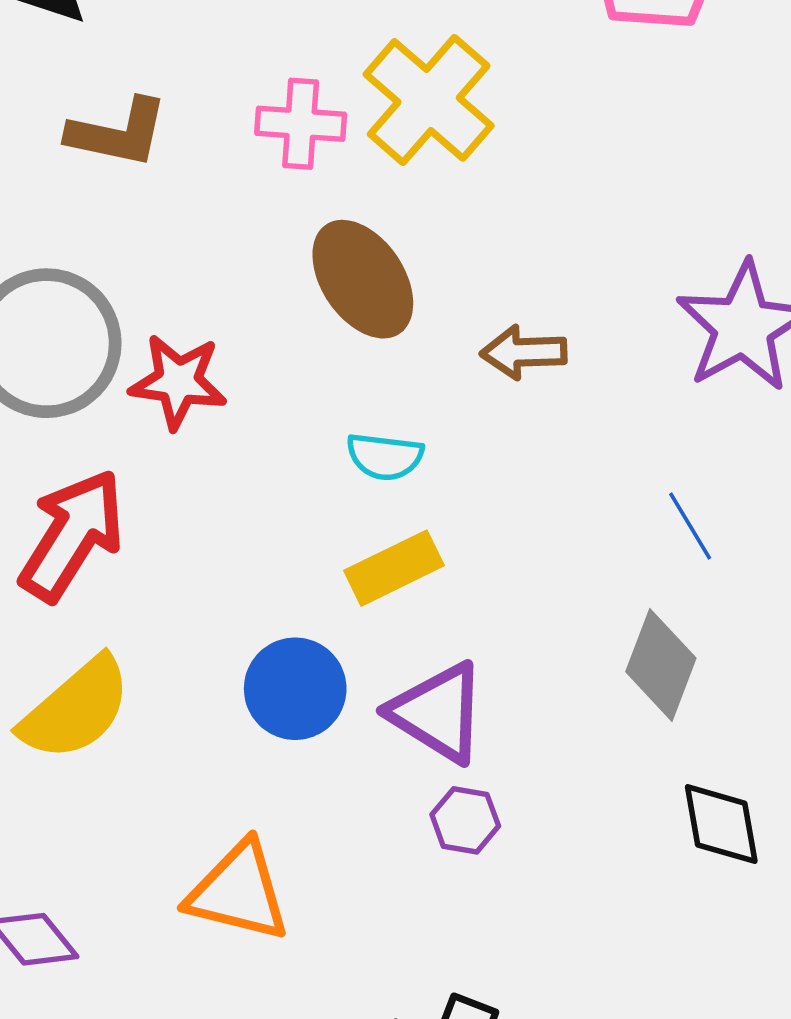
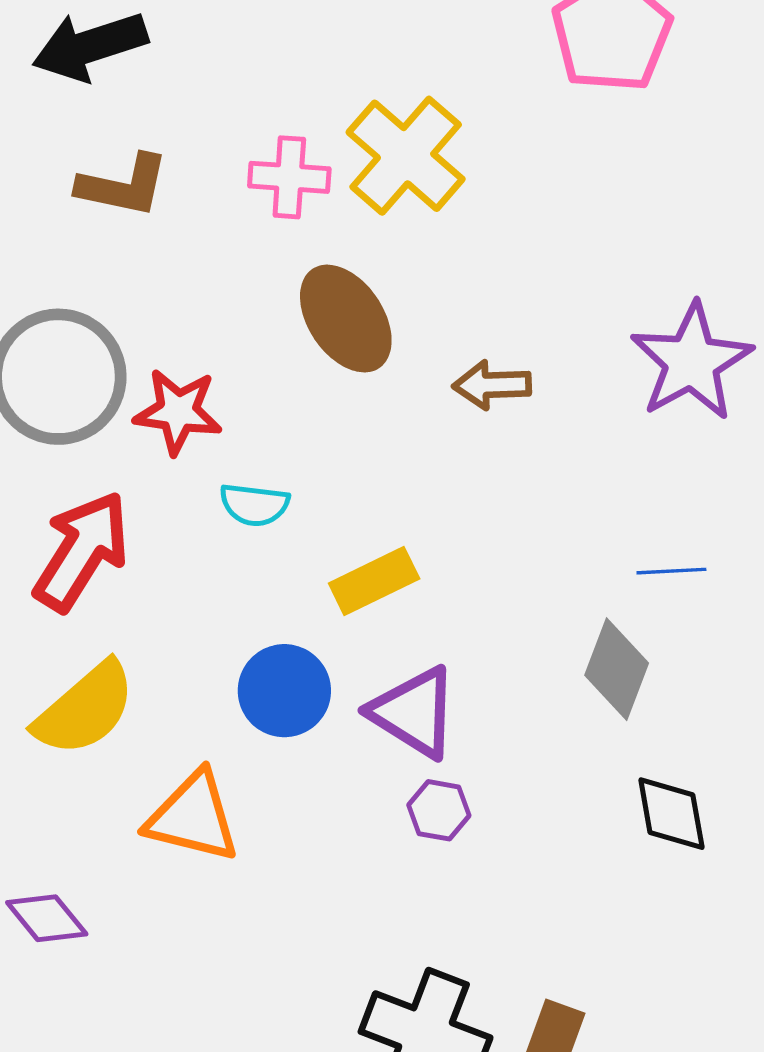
cyan semicircle: (385, 457) -> (254, 505), moved
blue line: (690, 526) -> (671, 571), moved, turned -62
orange triangle: (238, 892) -> (193, 817), moved

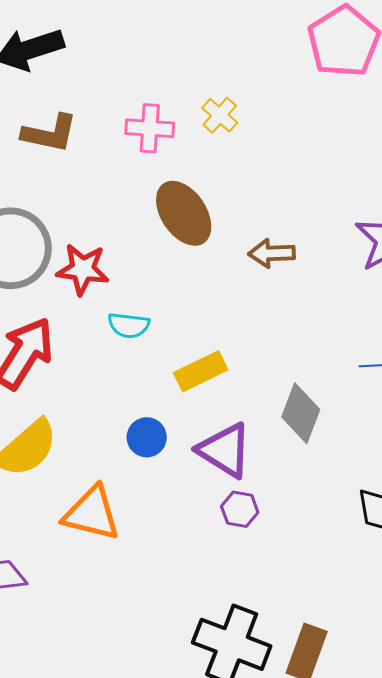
yellow cross: (406, 156) -> (220, 115), size x0.5
gray diamond: (617, 669) -> (301, 413), moved
blue circle: (284, 691) -> (147, 437), size x0.7

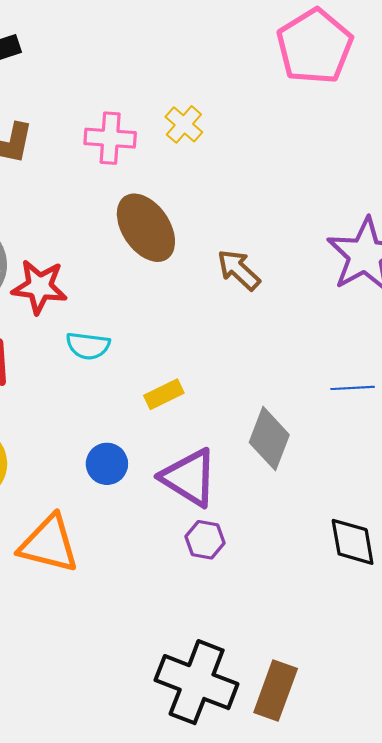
brown arrow: (272, 253) -> (239, 270), turned 45
yellow rectangle: (201, 371) -> (164, 394), size x0.7

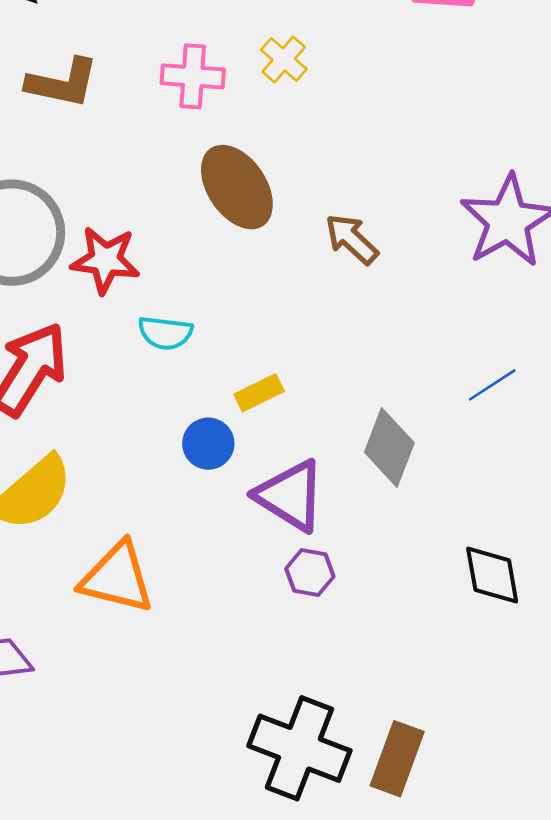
blue line: (353, 388) -> (492, 385), turned -30
blue circle: (107, 464) -> (208, 444), moved

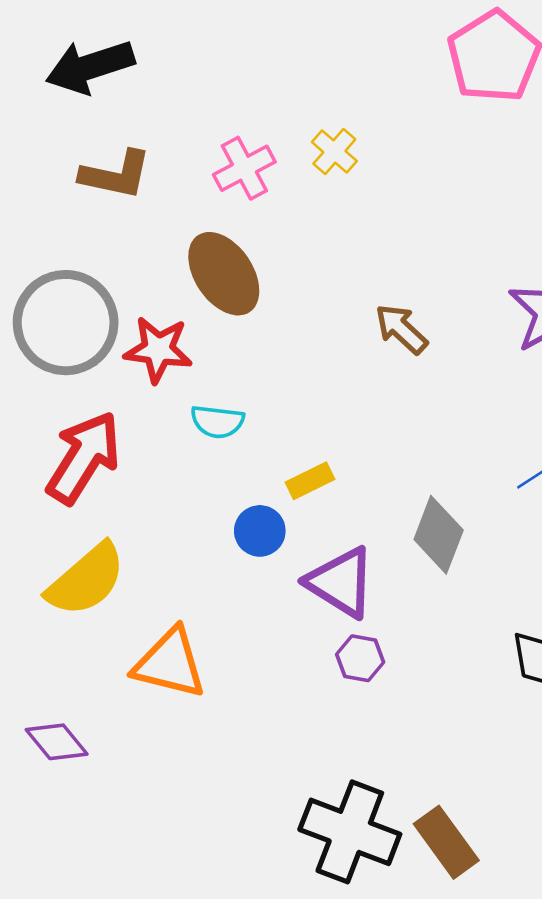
pink cross: (193, 76) -> (244, 168), turned -32
brown ellipse: (237, 187) -> (224, 274), moved
brown rectangle: (397, 759) -> (446, 842), turned -56

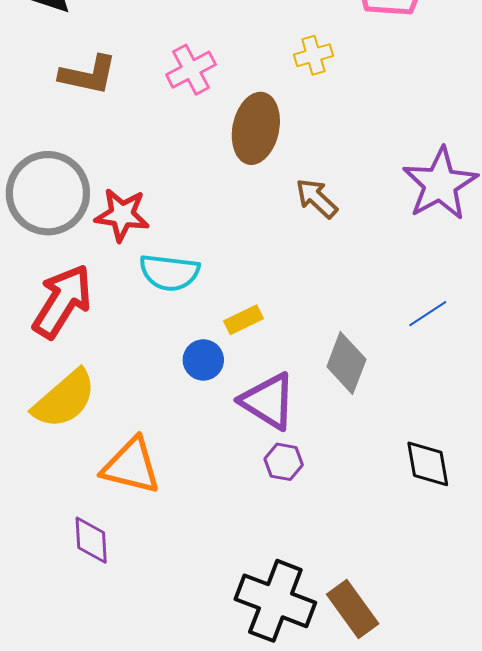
yellow cross: (334, 152) -> (313, 55), moved, turned 33
brown ellipse: (224, 274) -> (256, 128), moved, turned 46
cyan semicircle: (217, 422) -> (169, 272), size x1.4
purple diamond: (57, 742) -> (91, 540), moved, turned 36

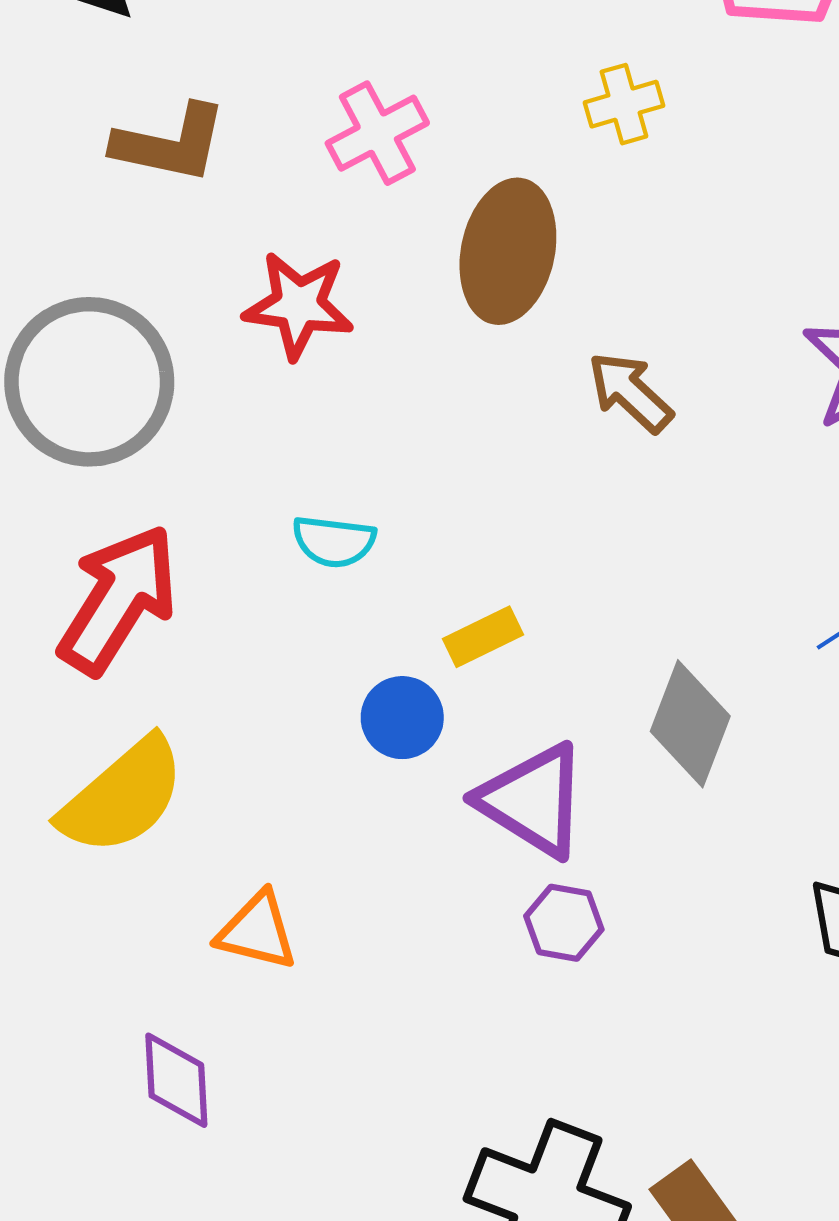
red star: (122, 215) -> (299, 305), moved
cyan semicircle: (169, 272) -> (334, 541), size x0.7
orange triangle: (131, 466) -> (257, 931), size x0.7

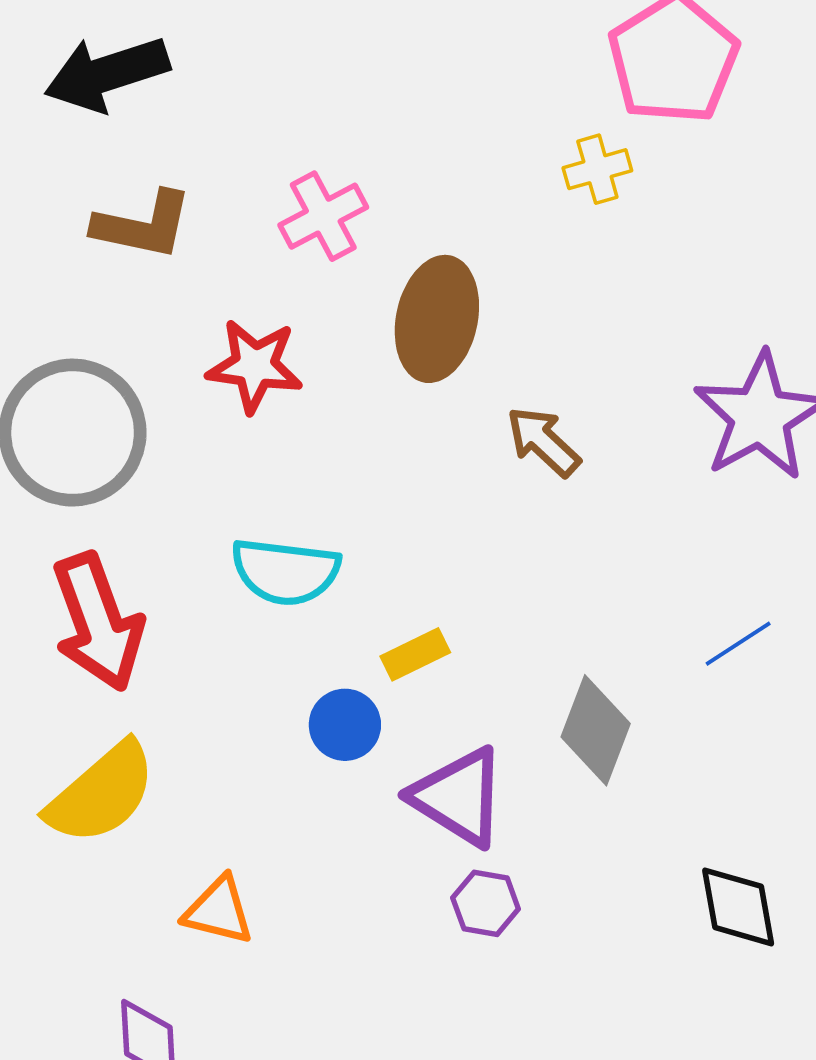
yellow cross: (624, 104) -> (597, 169), moved
cyan semicircle: (334, 541) -> (285, 571), size x1.5
red arrow: (118, 599) -> (98, 622), turned 128

